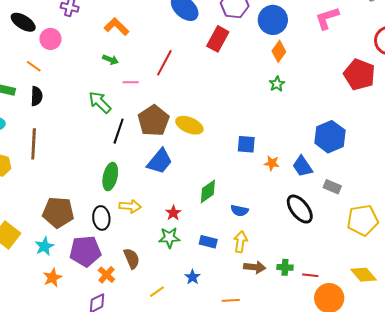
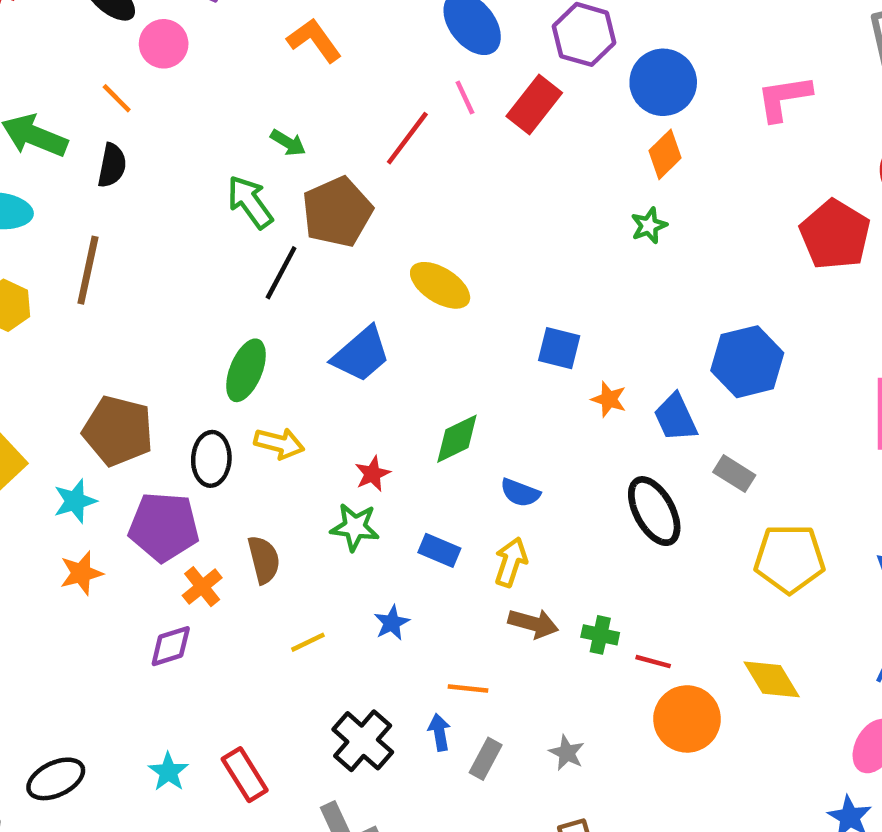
green arrow: (111, 60) -> (288, 143), moved
pink line: (131, 82) -> (465, 98), moved, turned 56
brown pentagon: (154, 121) -> (337, 212), moved

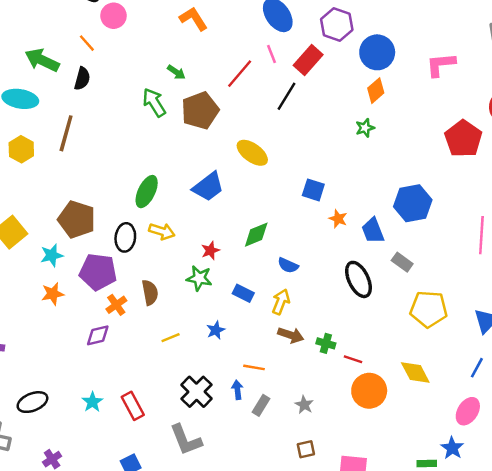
black line: (281, 273) -> (287, 96), moved

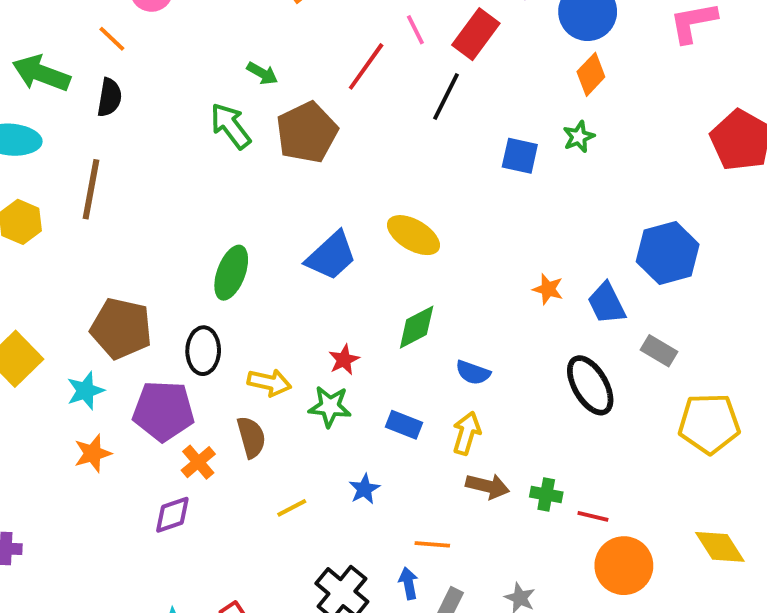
yellow ellipse: (252, 153) -> (413, 235), moved
blue square: (313, 190) -> (520, 156), moved
yellow arrow: (162, 231) -> (269, 383), moved
yellow diamond: (415, 372) -> (720, 547), moved

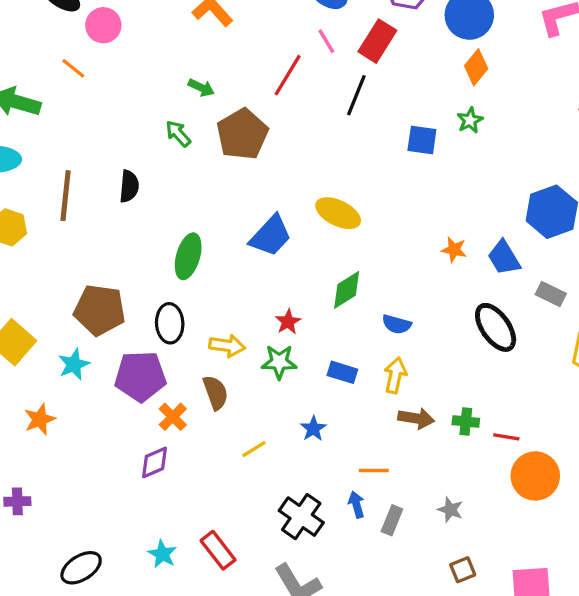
black semicircle: (109, 97) -> (129, 186), moved
green arrow: (231, 126) -> (178, 134), size x0.7
orange star: (93, 453) -> (40, 419), moved

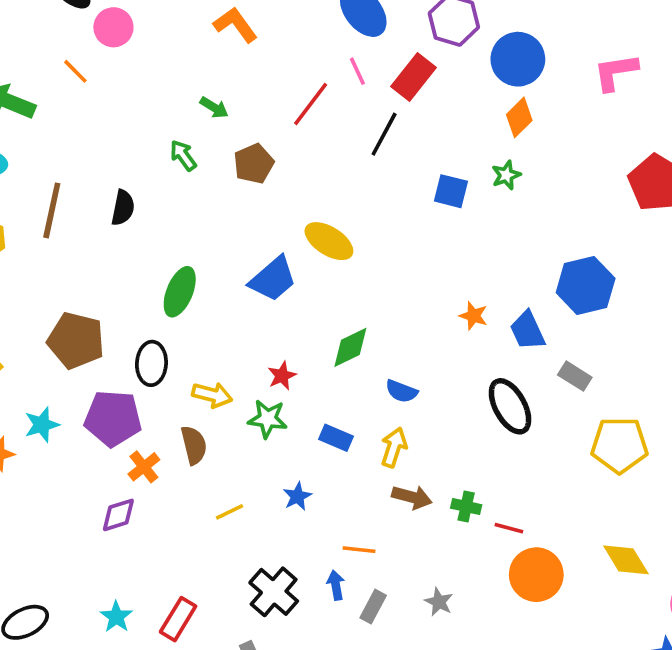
brown pentagon: (242, 134) -> (254, 164), size x0.7
yellow ellipse: (338, 213) -> (329, 241), moved
cyan star: (74, 364) -> (42, 425), moved
red rectangle: (218, 550) -> (178, 619), turned 63

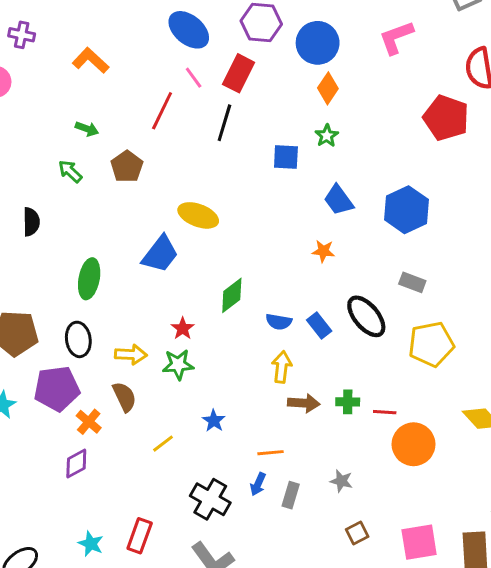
blue trapezoid: (527, 331) -> (339, 200), moved
blue rectangle: (336, 438) -> (319, 325), moved, turned 40
yellow pentagon: (619, 445) -> (431, 344), moved
blue arrow: (336, 585) -> (258, 484), turned -135

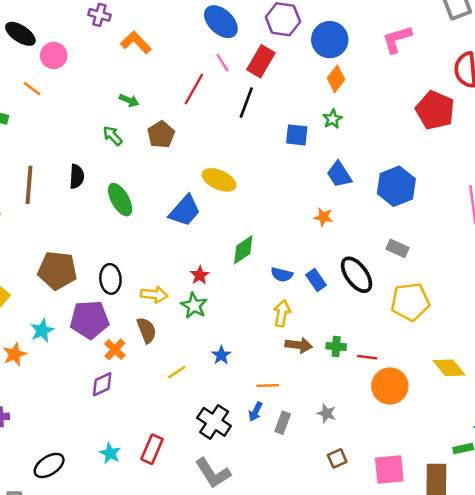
purple cross: (22, 35) -> (99, 15), moved
green ellipse: (89, 279) -> (120, 200), moved, turned -44
green star: (178, 365) -> (194, 306), turned 30

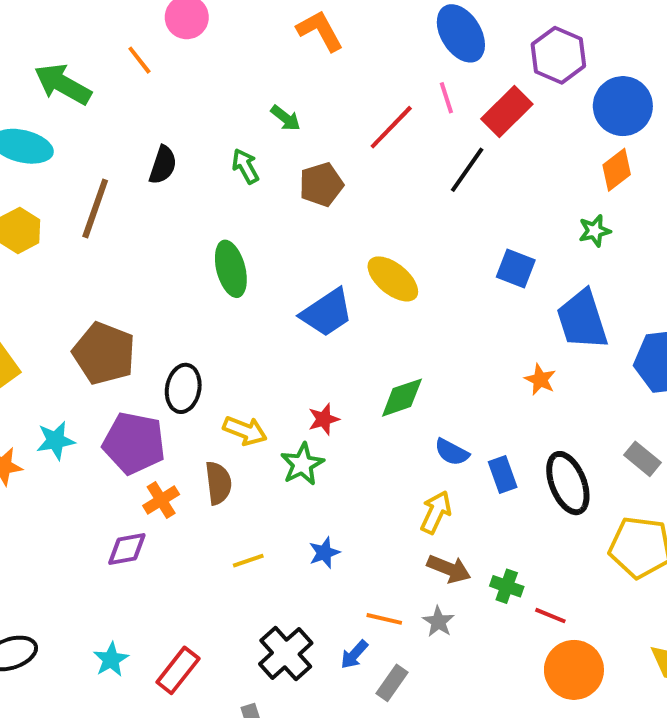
blue square: (297, 135) -> (516, 269), moved
blue trapezoid: (339, 174) -> (582, 320), size x1.4
black semicircle: (77, 176) -> (163, 165), moved
gray star: (327, 413) -> (438, 622), moved

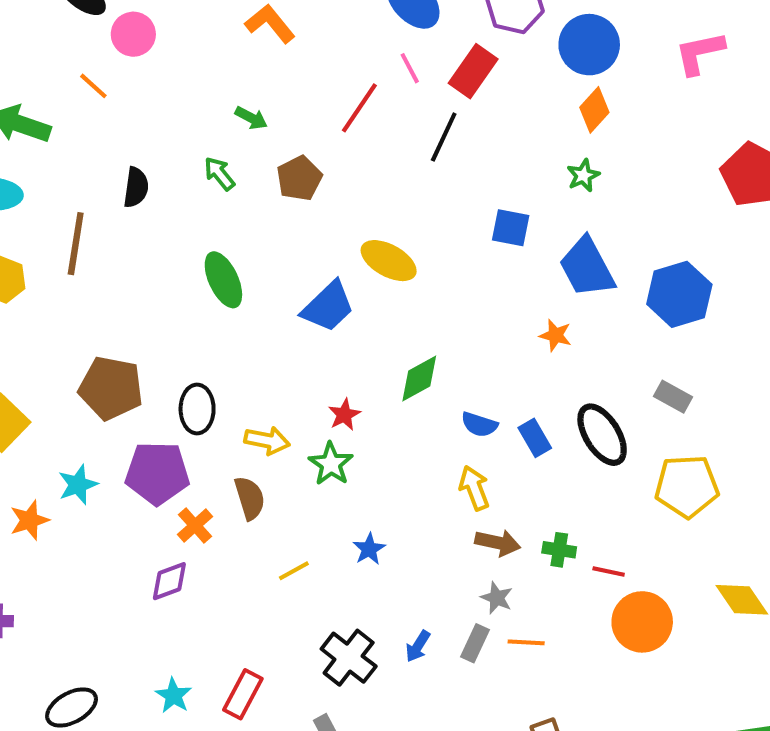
yellow arrow: (436, 512) -> (474, 488), turned -36
orange line: (384, 619) -> (526, 642), moved
gray rectangle: (392, 683) -> (475, 643), moved

